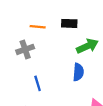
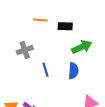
orange line: (38, 27) -> (40, 20), moved
blue line: (38, 83) -> (45, 70), moved

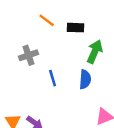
orange line: (40, 20) -> (47, 20), turned 32
green arrow: (82, 47) -> (95, 52), turned -42

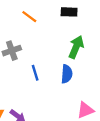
black rectangle: (75, 28) -> (69, 12), moved

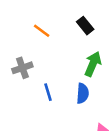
black rectangle: (69, 12) -> (85, 26), turned 49

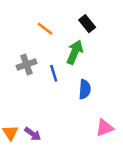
green arrow: (93, 64) -> (75, 52), moved
blue line: (48, 92) -> (54, 73), moved

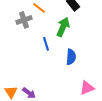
gray cross: (26, 65) -> (24, 20), moved

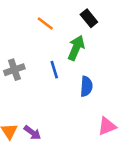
gray cross: (24, 20) -> (14, 70), moved

